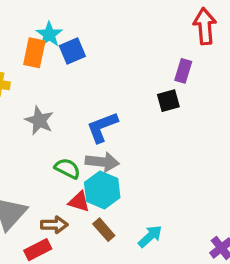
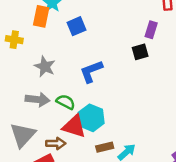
blue square: (72, 51) -> (77, 26), moved
gray arrow: (102, 162) -> (37, 99), moved
red triangle: (79, 202) -> (74, 126), size x1.5
brown rectangle: (104, 230) -> (105, 147), moved, turned -63

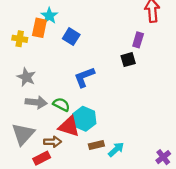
blue square: (77, 26) -> (71, 37), turned -35
yellow cross: (14, 40) -> (20, 39), moved
gray star: (45, 66) -> (26, 77), moved

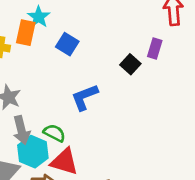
black square: (128, 60) -> (130, 64), moved, turned -32
gray arrow: (36, 102) -> (21, 130), turned 70
cyan hexagon: (84, 119) -> (33, 152), moved

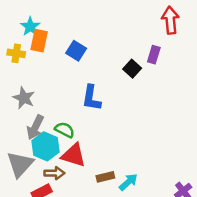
cyan star: (39, 17) -> (30, 27), moved
blue L-shape: (85, 97) -> (91, 98), turned -60
gray arrow: (21, 130) -> (35, 127), turned 40

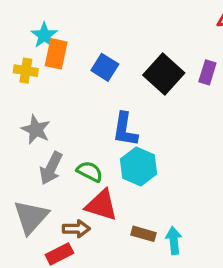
black square: (132, 69) -> (164, 74), moved, size x1.6
cyan hexagon: (46, 146) -> (138, 167), moved
brown rectangle: (105, 177) -> (144, 234), turned 30
cyan arrow: (128, 182) -> (174, 241), turned -54

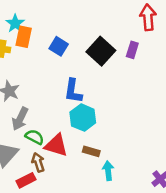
green semicircle: (90, 172) -> (35, 137), moved
brown arrow: (76, 229) -> (38, 162), turned -108
brown rectangle: (144, 234) -> (91, 151), moved

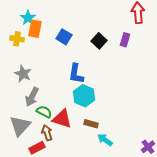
black square: (101, 51) -> (99, 41), size x0.7
cyan arrow: (108, 171) -> (105, 140), turned -49

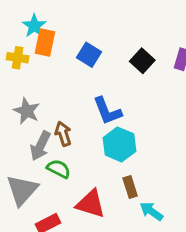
blue L-shape: (76, 74) -> (107, 111), turned -30
red triangle: (62, 119) -> (91, 204), moved
brown rectangle: (91, 124) -> (130, 187), turned 56
brown arrow: (47, 133) -> (63, 134), moved

